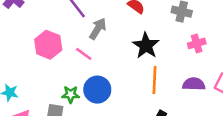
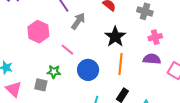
pink line: (84, 54) -> (67, 50), moved
purple semicircle: (194, 84) -> (152, 59), moved
blue circle: (97, 90) -> (88, 70), moved

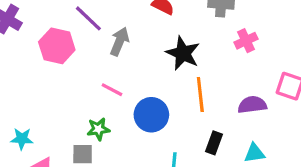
pink hexagon: (38, 32) -> (57, 46), moved
purple semicircle: (152, 59) -> (252, 105), moved

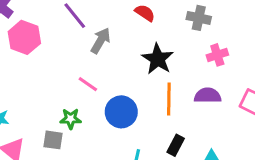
pink hexagon: (57, 46) -> (24, 37), moved
purple semicircle: (252, 105) -> (208, 95), moved

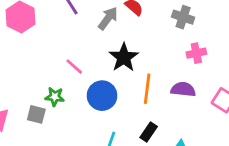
gray arrow: (101, 41) -> (108, 18), moved
black star: (158, 59) -> (124, 57), moved

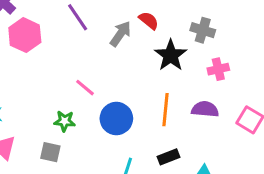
black star: (124, 57) -> (171, 55), moved
gray square: (36, 114) -> (50, 152), moved
black rectangle: (149, 132) -> (168, 157), turned 36

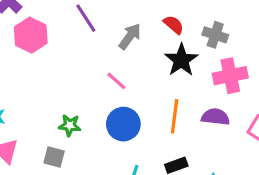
red semicircle: (149, 20) -> (174, 25), moved
pink cross: (218, 69) -> (230, 76), size x1.5
pink line: (85, 88) -> (116, 81), moved

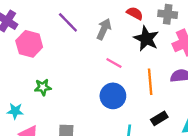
pink line: (116, 81) -> (114, 63), moved
green star: (70, 125) -> (43, 87), moved

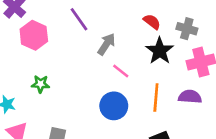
gray arrow: (104, 29) -> (106, 44), moved

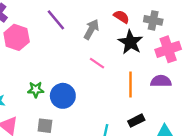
gray arrow: (106, 44) -> (91, 29), moved
green star: (41, 84) -> (36, 90), moved
blue circle: (114, 106) -> (63, 96), moved

